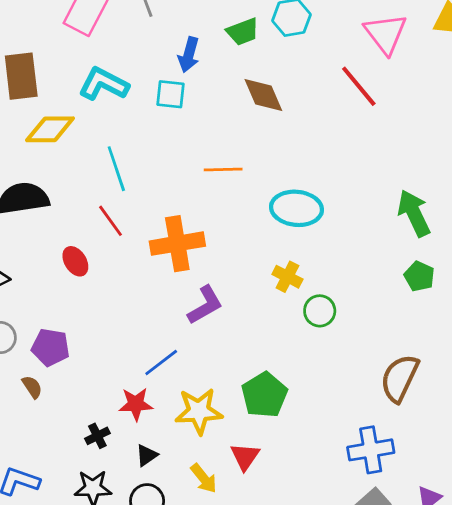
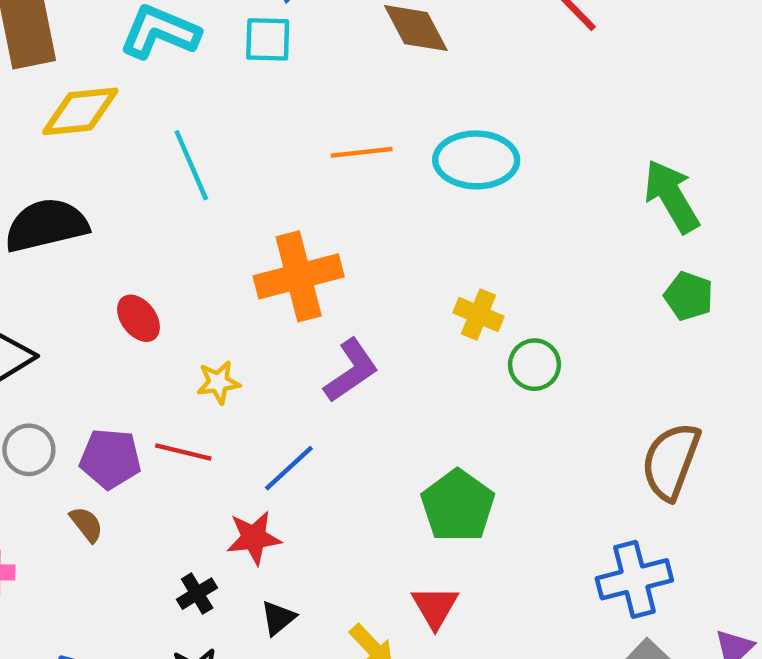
cyan ellipse: (296, 208) -> (476, 160), moved
red line: (110, 221) -> (183, 452), moved, turned -36
yellow star: (199, 411) -> (218, 382), moved, size x0.6

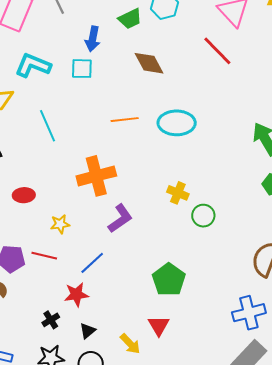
red ellipse: (139, 318) -> (24, 195), turned -55

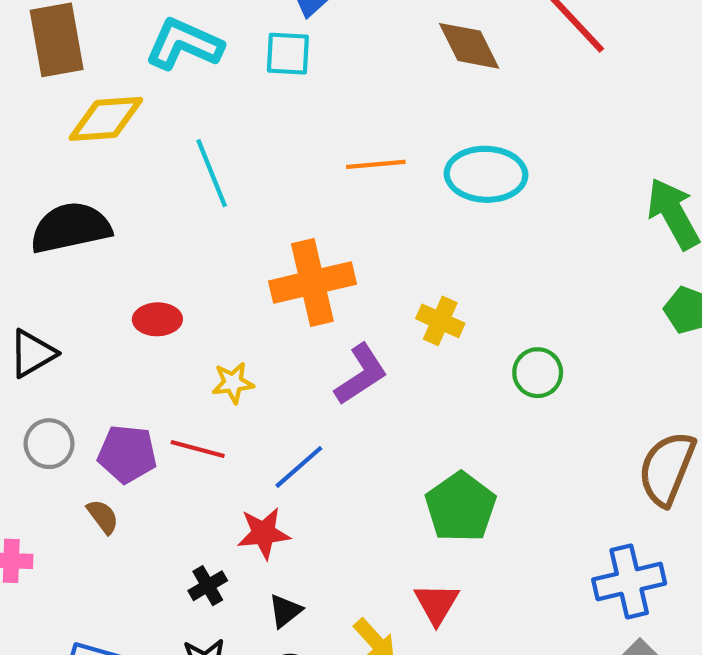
brown diamond: (149, 63) -> (469, 46), moved
yellow cross: (178, 193) -> (440, 321), moved

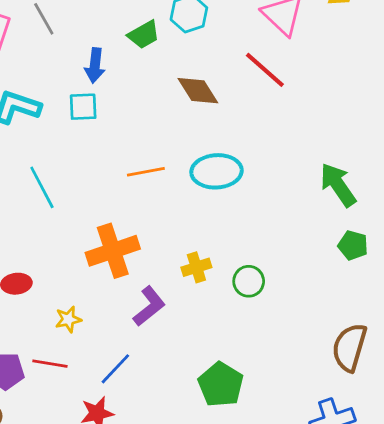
yellow cross: (440, 321) -> (196, 267), turned -36
green circle: (538, 373) -> (249, 281), moved

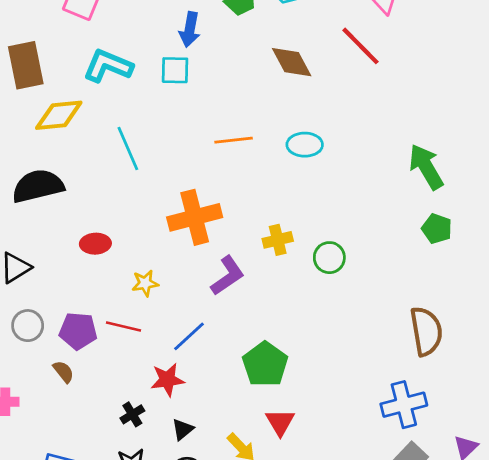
cyan ellipse: (216, 171) -> (305, 145), size x0.7
brown semicircle: (349, 347) -> (426, 331), turned 150
green pentagon: (221, 384) -> (265, 364), moved

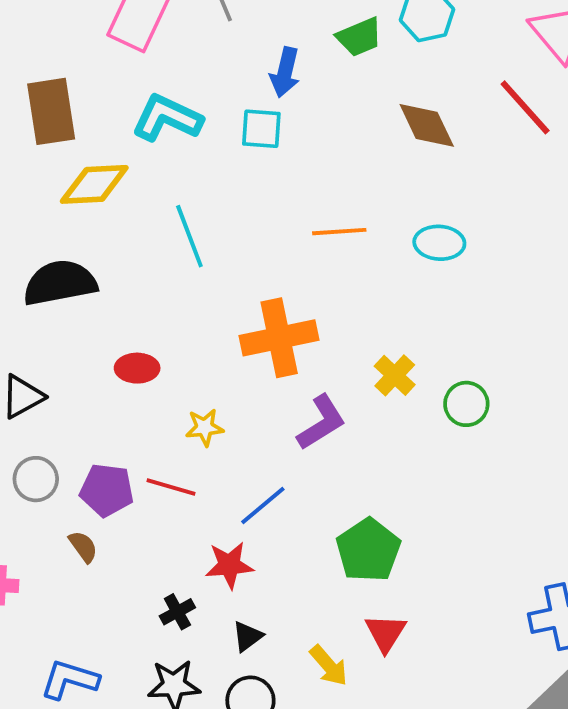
yellow cross: (278, 240) -> (395, 375), turned -36

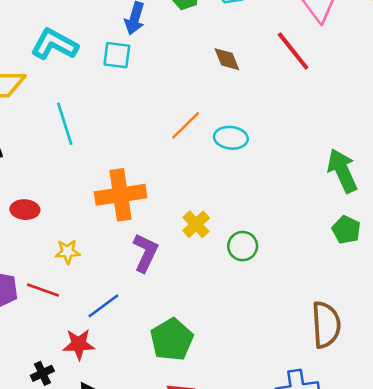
brown diamond: (427, 125) -> (227, 59), size x0.7
orange line: (339, 232) -> (186, 125), moved, turned -44
purple L-shape: (321, 422) -> (145, 253), turned -36

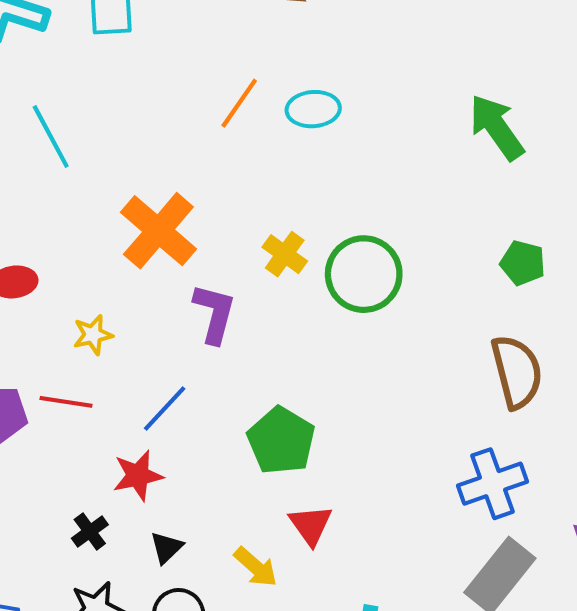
orange cross: (121, 195) -> (158, 231), turned -30
green pentagon: (346, 230) -> (523, 263), moved
green circle: (243, 246) -> (364, 274), size x1.6

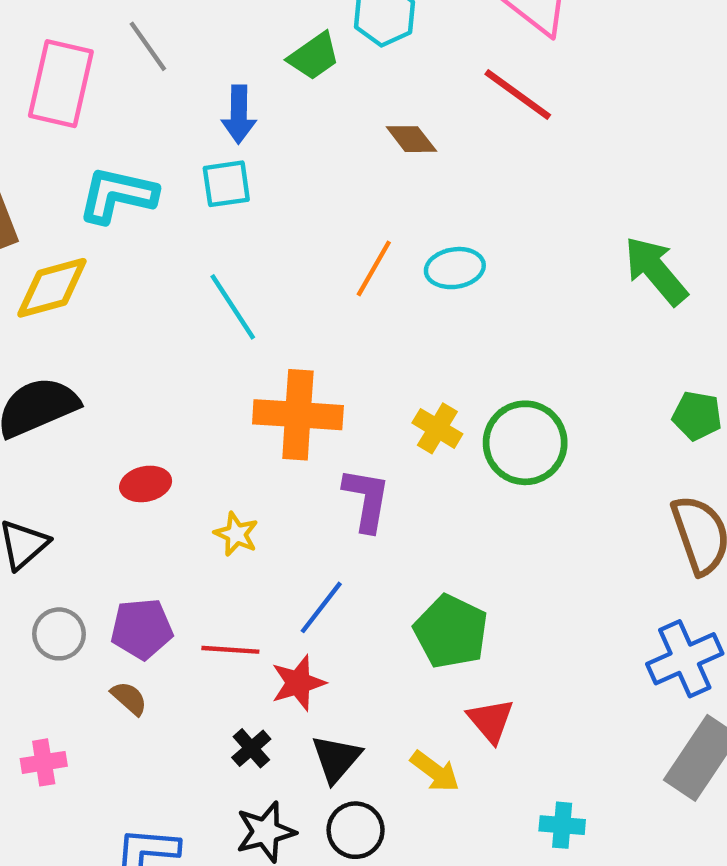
cyan line: (51, 137) -> (233, 307), moved
orange cross: (158, 231) -> (298, 415), turned -32
yellow star: (93, 335) -> (236, 534), turned -30
red line: (66, 402) -> (230, 650), moved
black triangle: (167, 548) -> (336, 759), size x1.4

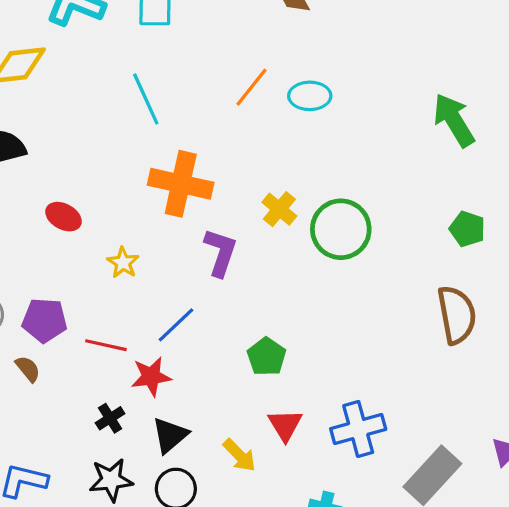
red ellipse: (146, 484) -> (63, 217), turned 32
green pentagon: (451, 632) -> (266, 357), size x0.7
blue cross: (685, 659) -> (358, 429), moved

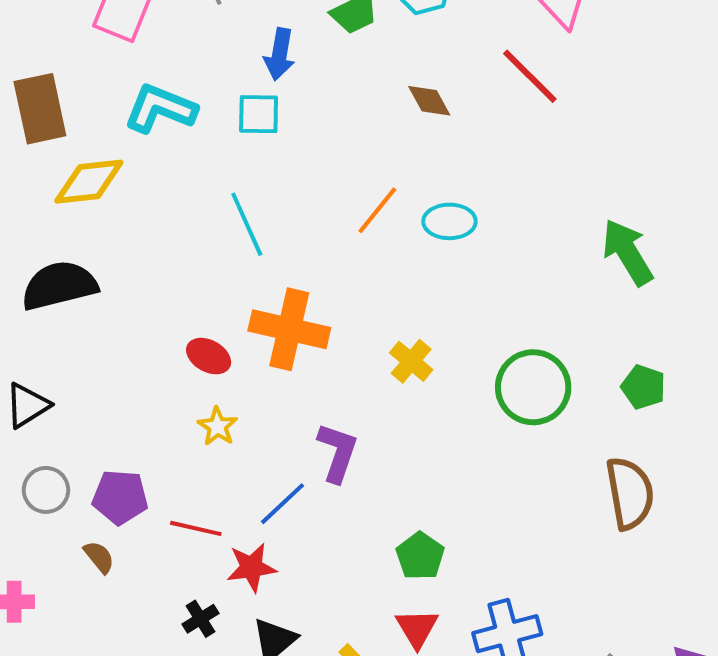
red ellipse: (63, 217) -> (209, 356), moved
green circle: (341, 229) -> (533, 387), moved
purple L-shape: (221, 252) -> (337, 452), moved
green pentagon: (266, 357) -> (420, 556), moved

